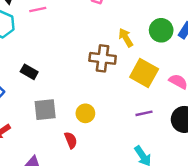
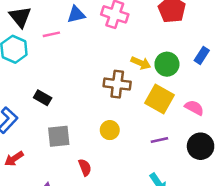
green circle: (161, 30) -> (167, 64), moved
yellow arrow: (126, 38) -> (141, 63), turned 144
yellow circle: (85, 113) -> (110, 130), moved

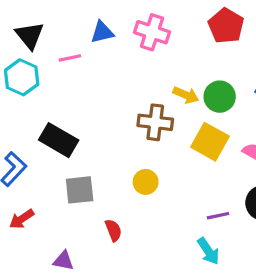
black rectangle: (43, 98) -> (59, 140), size x1.6
purple line: (159, 140) -> (218, 216), moved

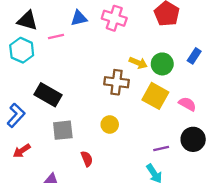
black triangle: (30, 35) -> (27, 21), turned -35

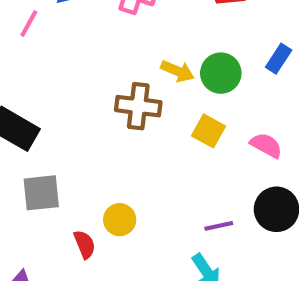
pink line: (56, 37) -> (29, 24), turned -49
yellow square: (155, 96) -> (208, 131), size x0.7
yellow circle: (110, 124) -> (120, 220), moved

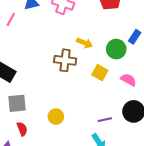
green circle: (221, 73) -> (116, 49), moved
red semicircle: (85, 244) -> (22, 129), moved

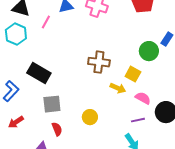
yellow arrow: (84, 43) -> (118, 88), moved
pink semicircle: (128, 80) -> (143, 98), moved

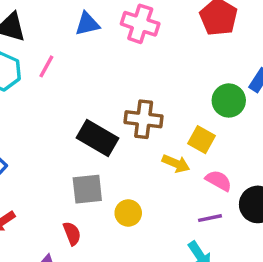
pink line: (46, 22) -> (46, 66), moved
black rectangle: (39, 73) -> (98, 138), moved
gray square: (52, 104) -> (87, 189), moved

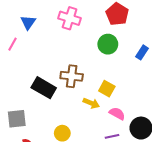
blue triangle: (87, 24) -> (28, 22), moved, turned -42
green circle: (229, 100) -> (108, 44), moved
gray square: (87, 189) -> (17, 119), moved

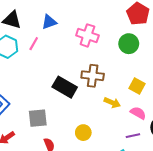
pink cross: (70, 18) -> (87, 35), moved
blue triangle: (28, 22) -> (49, 22), turned 35
yellow square: (107, 89) -> (137, 86), moved

